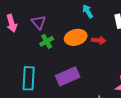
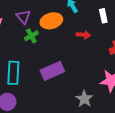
orange ellipse: (76, 37) -> (51, 21), moved

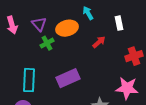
red arrow: (83, 35) -> (99, 42), turned -48

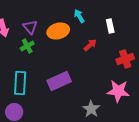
green cross: (47, 43) -> (27, 46), moved

